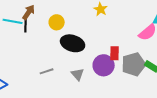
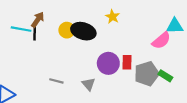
black ellipse: (73, 43) -> (83, 31), moved
purple circle: (104, 65) -> (108, 63), moved
gray line: (47, 71) -> (56, 81), turned 32

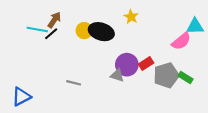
black line: (35, 33) -> (51, 34), turned 48
red rectangle: (127, 62) -> (146, 64), turned 56
gray triangle: (89, 84) -> (117, 75), moved, turned -32

